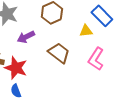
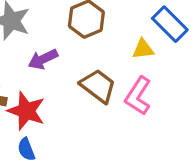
pink L-shape: (96, 59) -> (138, 96), moved

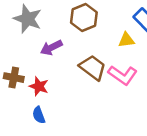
pink L-shape: (138, 96) -> (123, 75), turned -88
red star: (26, 111) -> (39, 86), size x0.7

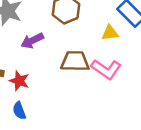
brown trapezoid: (93, 68) -> (75, 61), turned -36

